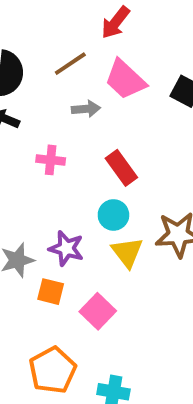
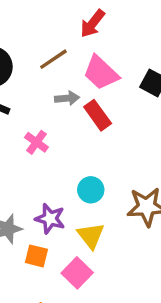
pink cross: (51, 160) -> (36, 142), turned 30
red rectangle: (121, 168) -> (98, 115), moved
yellow triangle: (127, 252) -> (91, 236), moved

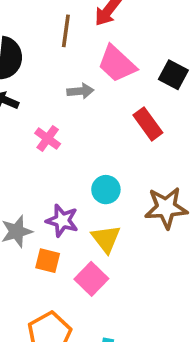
brown line: (53, 59) -> (66, 31), moved, turned -48
red rectangle: (98, 115) -> (148, 124), moved

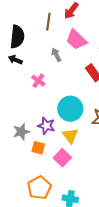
gray arrow: (80, 91) -> (56, 55), turned -112
cyan circle: (106, 190) -> (70, 109), size x1.6

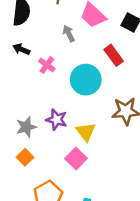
black arrow: (15, 60) -> (21, 49), moved
cyan circle: (70, 109) -> (86, 80), moved
orange square: (38, 148) -> (25, 157), moved, turned 32

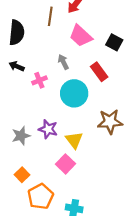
gray arrow: (69, 33) -> (63, 62), moved
pink cross: (47, 65) -> (39, 80), turned 32
orange square: (25, 157) -> (22, 175), moved

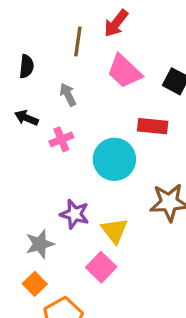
black semicircle: (17, 33) -> (26, 66), size x0.6
gray arrow: (63, 62) -> (68, 95), moved
red rectangle: (99, 72) -> (153, 126), turned -48
gray star: (21, 136) -> (40, 244), moved

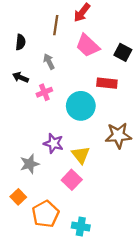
orange square: (35, 284) -> (18, 197), moved

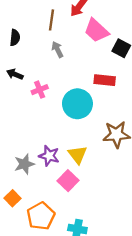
pink trapezoid: (88, 46) -> (96, 31), moved
gray arrow: (49, 61) -> (57, 49), moved
purple star: (53, 143) -> (49, 156), moved

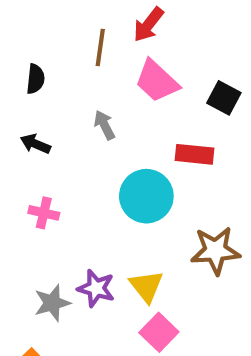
pink trapezoid: (96, 31) -> (157, 81), moved
gray arrow: (57, 49) -> (104, 125), moved
pink cross: (40, 90) -> (44, 213), moved, turned 35
pink square: (68, 181) -> (159, 332), moved

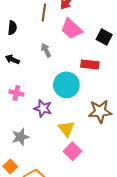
purple star: (96, 288) -> (43, 108), moved

